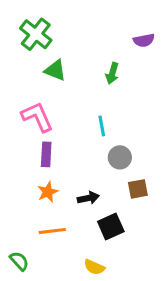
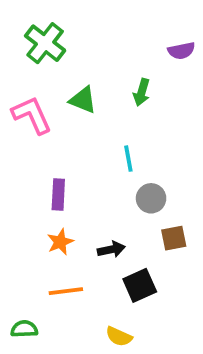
green triangle: (55, 70) -> (83, 100), moved
pink L-shape: (37, 117) -> (32, 115), moved
green semicircle: (19, 261) -> (24, 329), turned -50

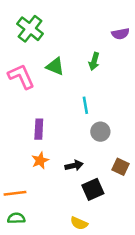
brown square: (174, 238) -> (120, 167), moved, turned 36
orange line: (66, 291) -> (15, 193), moved

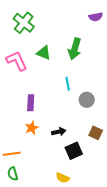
purple semicircle: (120, 34) -> (96, 17), moved
green arrow: (94, 61) -> (75, 49), size x1.5
gray circle: (100, 132) -> (87, 100), moved
green semicircle: (16, 218) -> (13, 174), turned -104

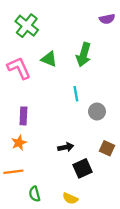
purple rectangle: (31, 103) -> (23, 116), moved
orange star: (32, 128) -> (19, 143), moved
green semicircle: (13, 174) -> (35, 194), moved

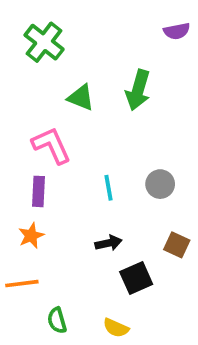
pink L-shape: (19, 68) -> (51, 145), moved
cyan line: (76, 94) -> (109, 188), moved

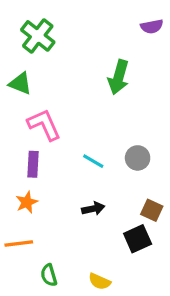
green triangle: (81, 97) -> (20, 83), moved
cyan line: (109, 188) -> (93, 161), turned -50
black square: (136, 278) -> (138, 239), moved

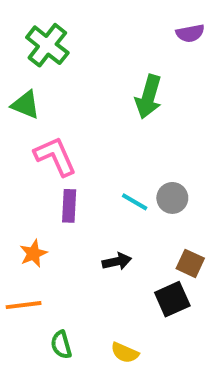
cyan line: (93, 161) -> (135, 202), moved
purple rectangle: (33, 164) -> (69, 206), moved

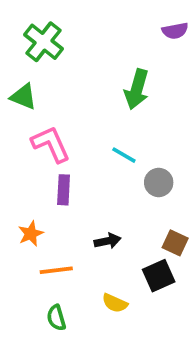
cyan line: (135, 202) -> (124, 155), moved
orange line: (24, 305) -> (56, 270), moved
yellow semicircle: (125, 353) -> (115, 303), moved

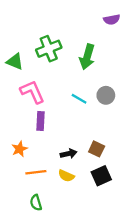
green cross: (43, 42) -> (49, 49), moved, turned 30
gray circle: (159, 182) -> (106, 95), moved
brown square: (175, 243) -> (97, 149), moved
yellow semicircle: (115, 303) -> (66, 176), moved

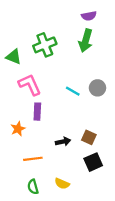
purple semicircle: (112, 20) -> (89, 16), moved
green arrow: (87, 57) -> (86, 41), moved
orange star: (20, 149) -> (18, 129), moved
yellow semicircle: (66, 176) -> (62, 184), moved

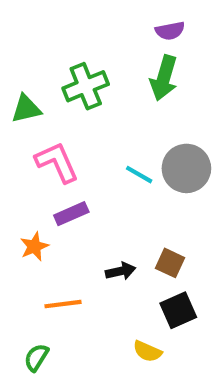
green triangle: (14, 57) -> (26, 109), turned -35
gray circle: (97, 88) -> (186, 168), size x1.5
purple rectangle: (37, 112) -> (71, 214), turned 63
yellow semicircle: (62, 184) -> (147, 351), moved
green semicircle: (33, 187) -> (36, 357), moved, turned 48

